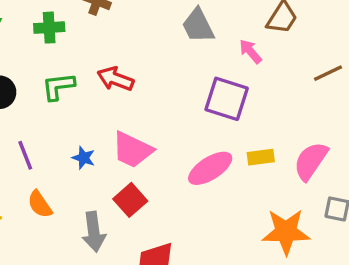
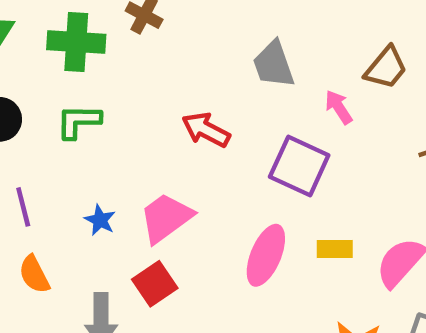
green cross: (49, 28) -> (76, 42), size x1.4
red arrow: (115, 79) -> (206, 130), moved
pink trapezoid: (132, 150) -> (166, 218), turned 111
pink ellipse: (210, 168) -> (266, 255), turned -42

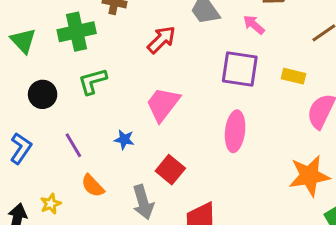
red arrow: (206, 130) -> (161, 40), moved, turned 124
pink trapezoid: (166, 218) -> (163, 104), moved
yellow rectangle: (335, 249) -> (293, 76), moved, turned 30

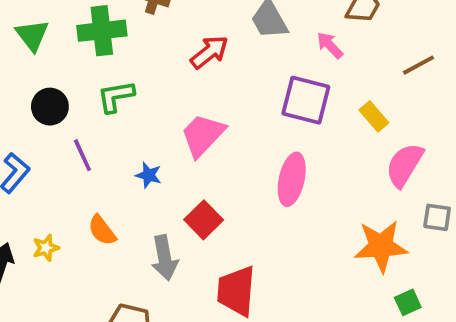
yellow rectangle: (293, 76) -> (374, 116), turned 30
purple line: (73, 145) -> (82, 155), moved

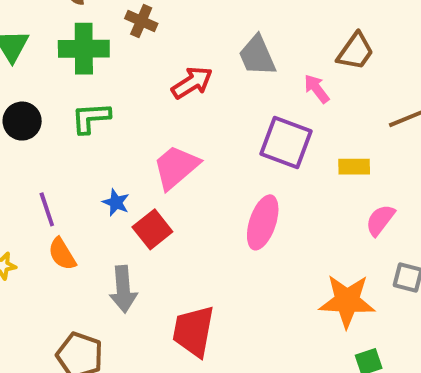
yellow rectangle: (374, 116) -> (354, 167), turned -56
purple line: (82, 155) -> (47, 209), moved
pink semicircle: (404, 165) -> (380, 220), size x0.7
red square: (204, 220) -> (152, 229), moved

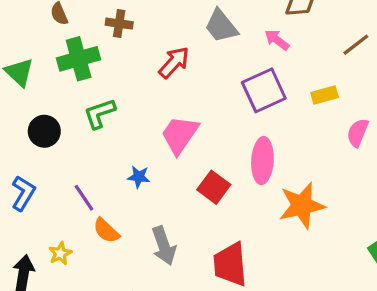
purple square: (286, 143) -> (264, 90), turned -30
red square: (152, 229) -> (214, 187), moved
orange star: (347, 301) -> (302, 205), moved

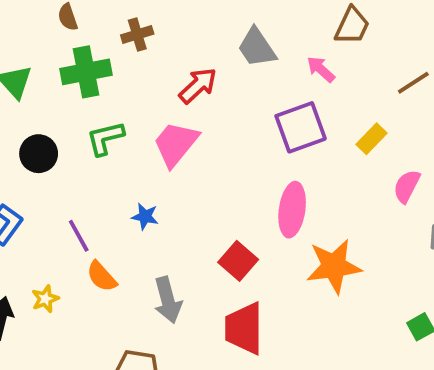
brown cross: (119, 24) -> (137, 34), turned -30
yellow rectangle: (325, 95) -> (371, 139), turned -35
pink trapezoid: (180, 135) -> (176, 144), moved
red square: (214, 187) -> (238, 261), moved

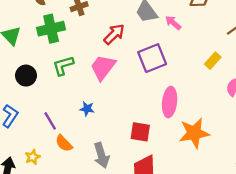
pink arrow: (321, 69) -> (173, 23), moved
purple square: (301, 127) -> (152, 58), moved
red square: (238, 261) -> (140, 132), turned -30

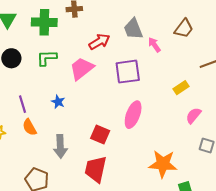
orange star: (194, 133) -> (163, 164), moved

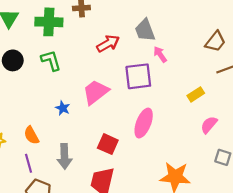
brown trapezoid: (184, 29) -> (215, 42), moved
pink arrow: (154, 45) -> (160, 54), moved
green L-shape: (47, 58) -> (51, 60), turned 75
pink trapezoid: (82, 69) -> (96, 92), moved
purple line: (22, 104) -> (29, 163), moved

